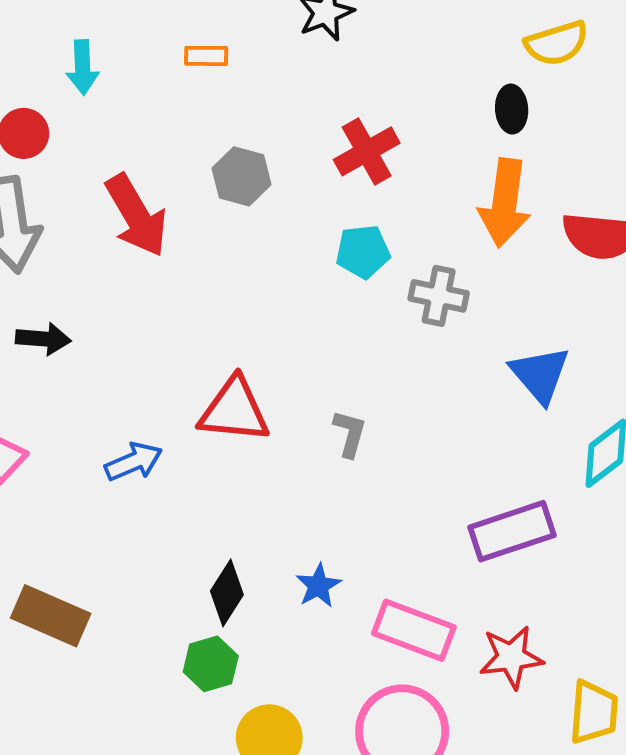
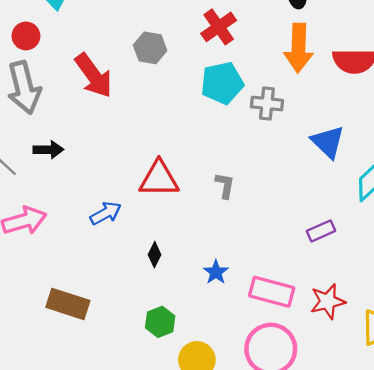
cyan pentagon: (363, 252) -> (222, 83), size x1.4
purple rectangle: (512, 531) -> (321, 231), size x0.6
black diamond: (227, 593) -> (155, 255), moved, size x0.7

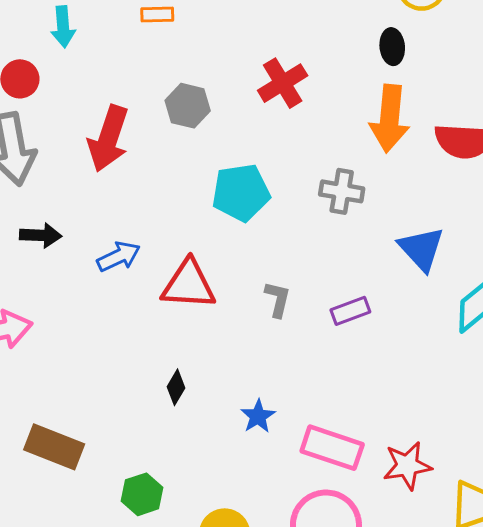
red arrow: (94, 76) -> (108, 138), turned 51
cyan pentagon: (222, 83) -> (241, 193), moved
blue arrow: (106, 213) -> (119, 257), moved
purple rectangle: (321, 231) -> (350, 311), moved
green hexagon: (160, 322) -> (142, 494), moved

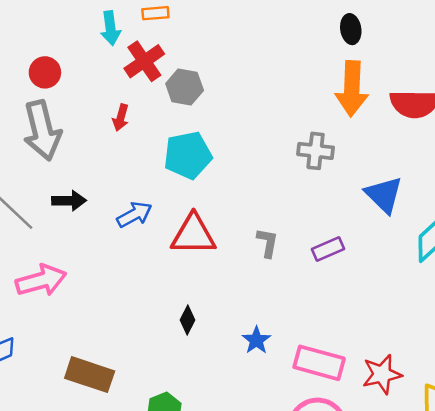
cyan arrow: (63, 27) -> (110, 28), moved
red cross: (283, 83) -> (144, 61), moved
red arrow: (108, 138) -> (121, 118), size x0.5
cyan pentagon: (241, 193) -> (188, 155), moved

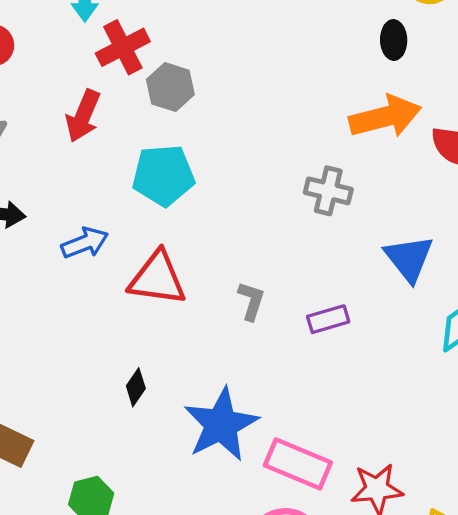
orange arrow: (352, 89) -> (385, 117), turned -114
red arrow: (121, 118) -> (83, 116), size x1.5
blue star: (256, 340) -> (221, 425), size x2.0

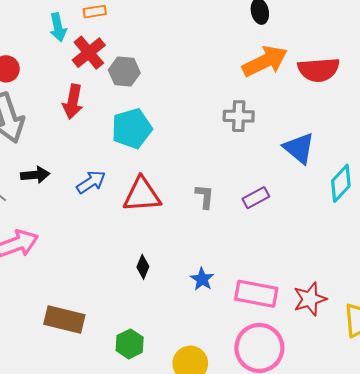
blue star: (221, 425) -> (202, 279), size x0.5

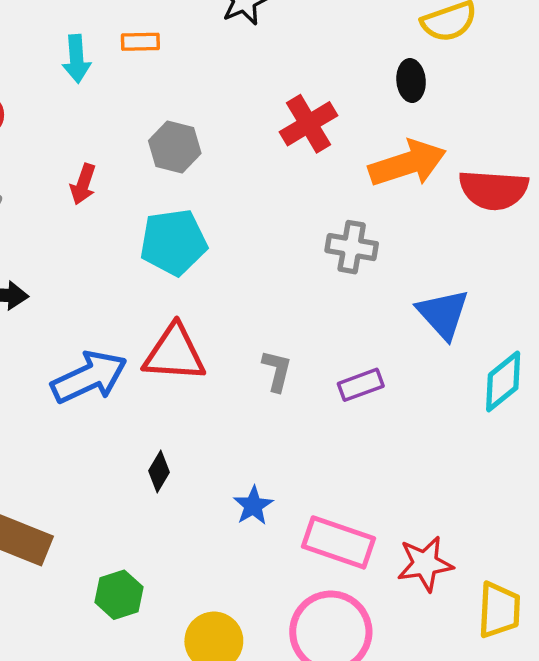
red cross: (89, 53) -> (308, 124), moved
red arrow: (73, 102) -> (83, 184), size x0.7
blue arrow: (91, 182) -> (89, 377), moved, size x1.5

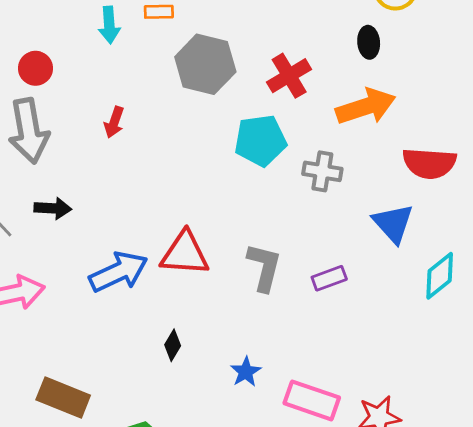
gray hexagon: (175, 147) -> (205, 64), moved, size x1.5
red semicircle: (494, 190) -> (429, 163), moved
cyan pentagon: (173, 242) -> (261, 140), moved
gray L-shape: (277, 371) -> (264, 267), size x1.5

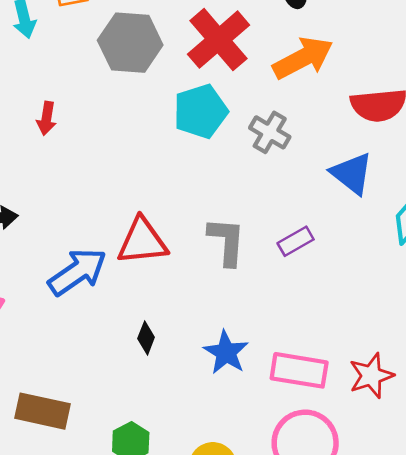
red cross: (289, 76) -> (219, 40), size x1.4
gray cross: (322, 171) -> (270, 132), turned 30
blue star: (246, 372) -> (226, 352), size x1.4

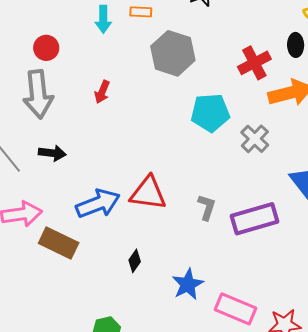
red cross: (219, 40) -> (254, 63), moved, size x0.7
gray L-shape: (227, 241) -> (207, 207), size x0.7
purple rectangle: (296, 241) -> (255, 219), size x1.8
brown rectangle: (42, 411) -> (59, 243), moved

